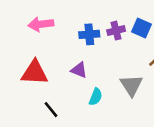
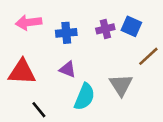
blue cross: (89, 34) -> (66, 33), moved
cyan semicircle: (96, 97) -> (85, 97), size x1.5

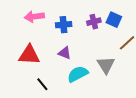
cyan semicircle: (85, 97) -> (78, 74), turned -140

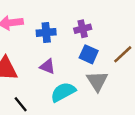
blue square: (114, 20) -> (89, 54), moved

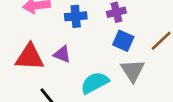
purple triangle: (47, 66) -> (62, 54), moved

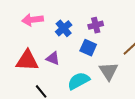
blue cross: (76, 16) -> (64, 28), turned -35
blue square: (123, 41) -> (88, 48), moved

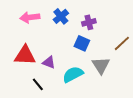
blue cross: (64, 28) -> (61, 16), moved
purple triangle: (53, 58) -> (49, 62), moved

